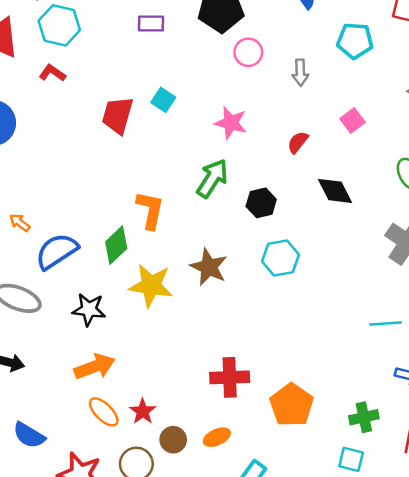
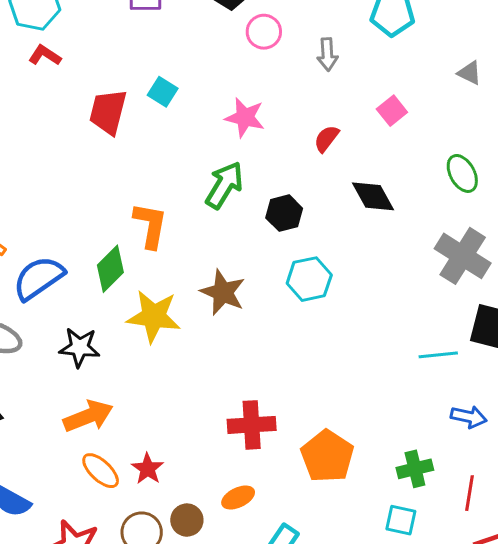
red L-shape: (52, 73) -> (45, 55), moved
brown circle: (173, 440) -> (187, 520), moved

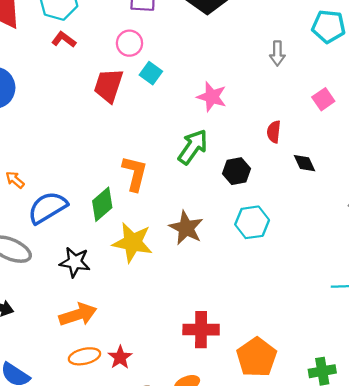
pink circle: (264, 32) -> (129, 43), moved
red semicircle: (326, 139) -> (274, 132), moved, turned -35
black diamond: (373, 196) -> (305, 163), size x0.7
orange ellipse: (101, 471) -> (84, 356), turned -60

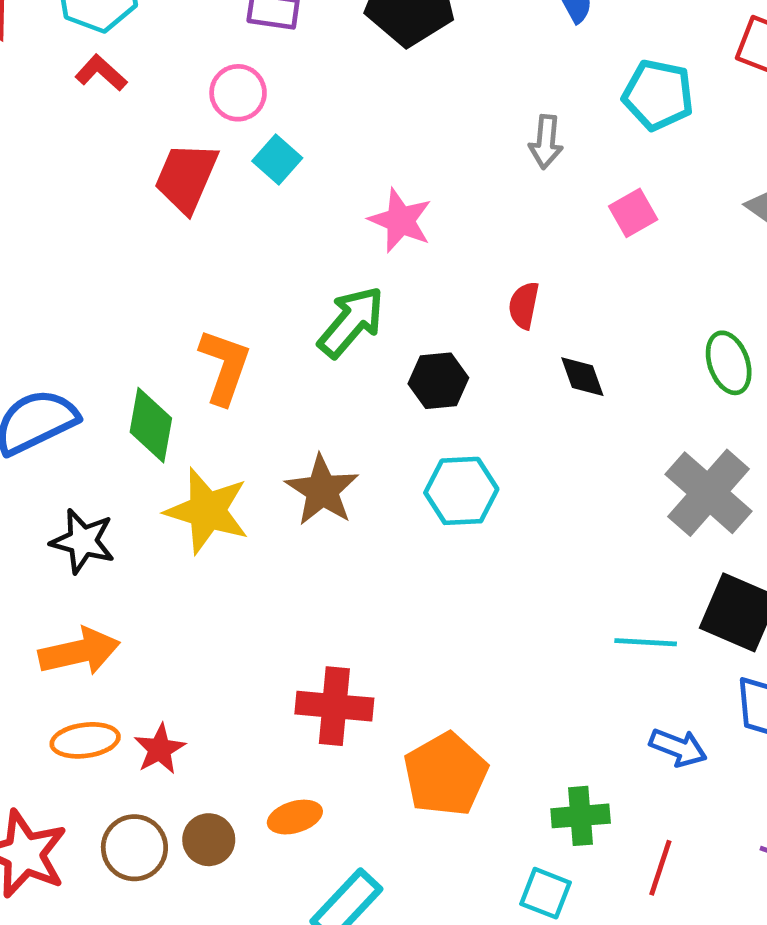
pink square: (323, 99) -> (633, 213), moved
green diamond: (102, 204) -> (151, 425), turned -44

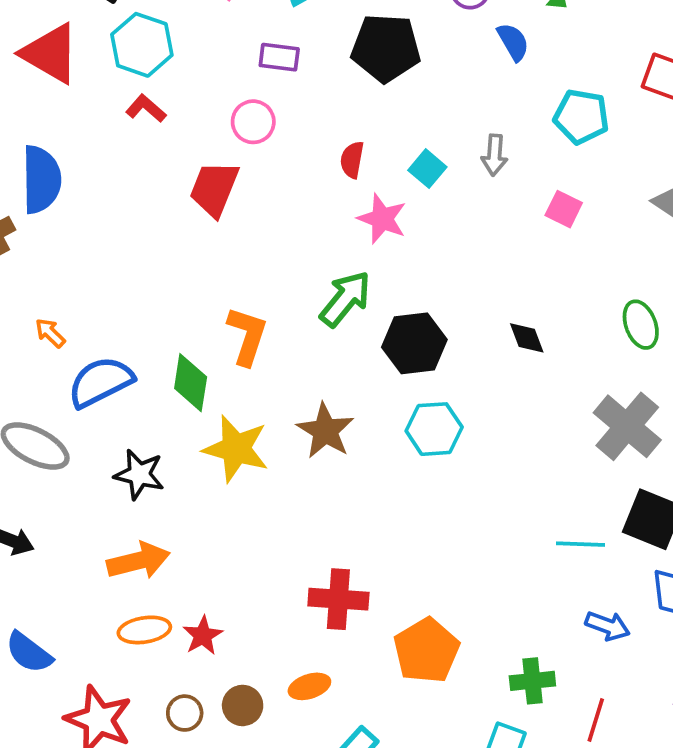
cyan square: (277, 160) -> (427, 169), moved
pink square: (633, 213) -> (564, 209), turned -33
red semicircle: (524, 305) -> (352, 160), moved
black hexagon: (438, 381) -> (414, 343), size x1.4
brown circle: (134, 848) -> (185, 713), size x0.7

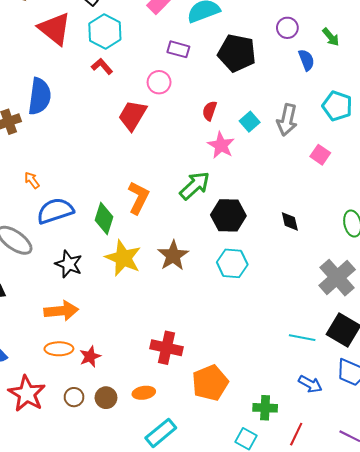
gray arrow: (494, 155) -> (287, 120), size x1.4

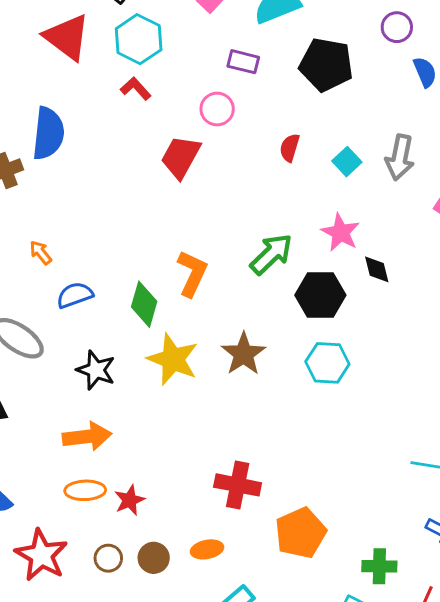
pink star: (221, 145) -> (341, 233), moved
blue semicircle: (55, 211) -> (75, 295), size x0.7
black diamond: (290, 221) -> (377, 269), moved

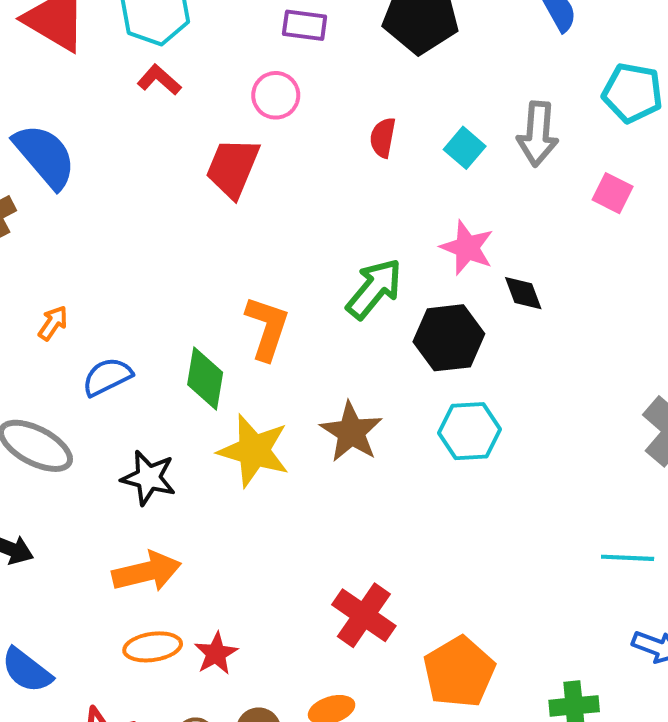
blue semicircle: (48, 133) -> (45, 156), turned -40
orange arrow: (41, 253) -> (53, 323), turned 80
red cross: (238, 485) -> (364, 615), turned 30

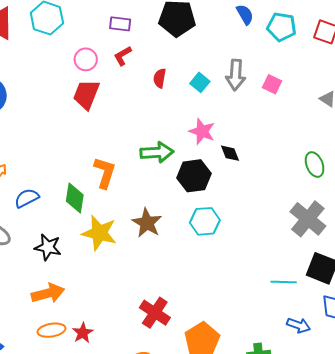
red L-shape: (159, 80) -> (123, 56), moved, turned -70
cyan pentagon: (633, 93) -> (281, 27), moved
pink circle: (276, 95) -> (86, 59), moved
pink square: (613, 193) -> (272, 84), moved
green arrow: (374, 289) -> (157, 152), turned 48

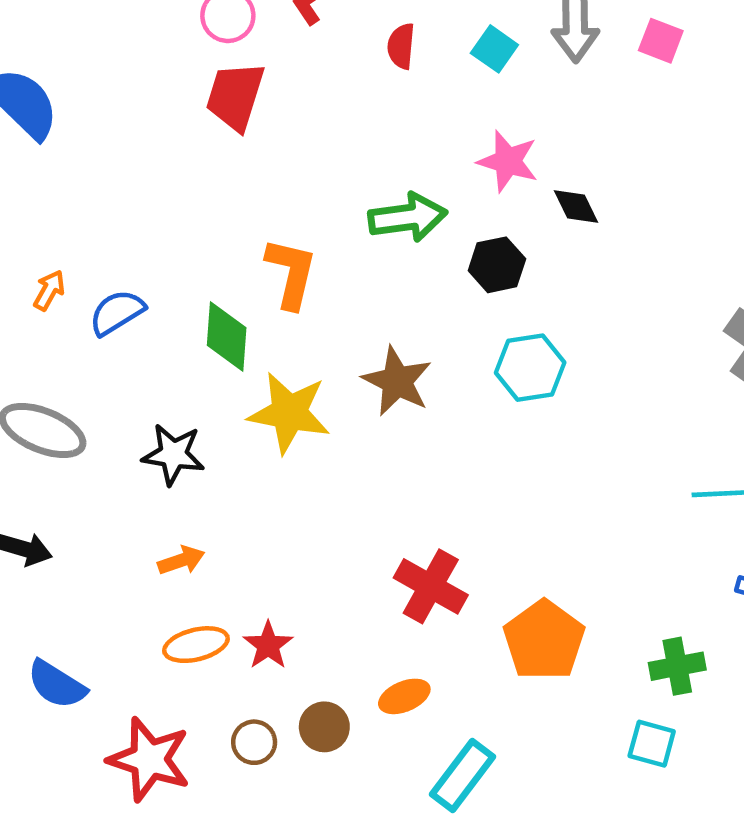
black hexagon: (194, 176) -> (497, 265), size x0.7
blue semicircle: (27, 198) -> (117, 312), moved
orange arrow: (48, 293) -> (181, 560), size x0.6

